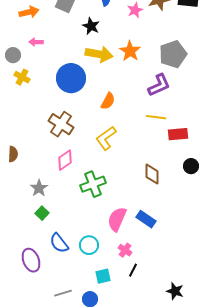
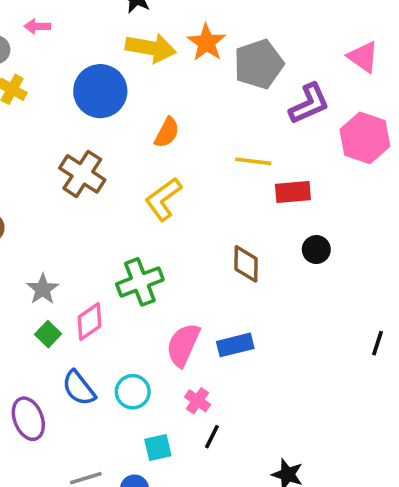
gray pentagon: (173, 54) -> (259, 64), moved
purple L-shape: (159, 85) -> (309, 104), moved
pink diamond: (65, 160) -> (89, 322), moved
blue rectangle: (146, 219) -> (235, 345), turned -48

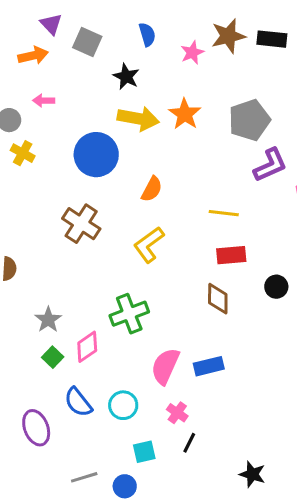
gray pentagon: (259, 64) -> (249, 120), moved
red rectangle: (293, 192) -> (231, 255), moved

